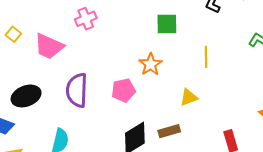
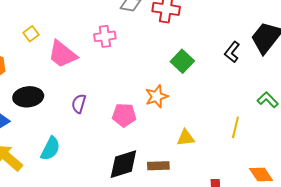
green square: (167, 24) -> (182, 61), turned 30
yellow line: (206, 57) -> (235, 127), moved
purple semicircle: (77, 90) -> (79, 104), size x0.6

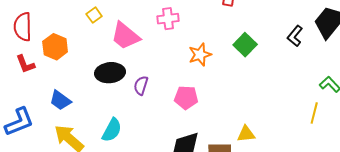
orange star: (157, 96) -> (200, 55), moved
black ellipse: (28, 97) -> (110, 73), moved
yellow line: (235, 127) -> (314, 113), moved
yellow triangle: (186, 138) -> (246, 134), moved

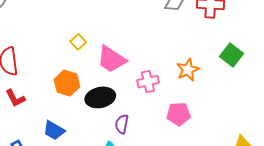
pink cross: (168, 19) -> (148, 82), moved
orange hexagon: (55, 47) -> (67, 83), moved
purple semicircle: (141, 85) -> (122, 124), moved

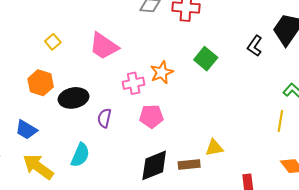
pink trapezoid: (112, 59) -> (104, 46), moved
pink cross: (148, 82) -> (134, 83), moved
purple semicircle: (122, 124) -> (104, 118), moved

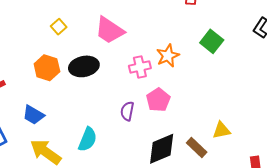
black ellipse: (73, 98) -> (84, 66), moved
pink pentagon: (151, 116) -> (158, 100), turned -30
purple semicircle: (104, 118) -> (127, 111), moved
brown rectangle: (189, 165) -> (197, 147), turned 50

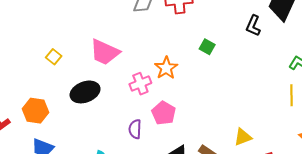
green square: (212, 41) -> (207, 47), size x0.7
orange hexagon: (47, 68) -> (35, 111), moved
yellow triangle: (221, 130) -> (243, 137), moved

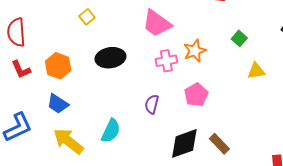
pink trapezoid: (105, 52) -> (157, 23), moved
pink pentagon: (164, 113) -> (196, 95), moved
yellow triangle: (243, 137) -> (256, 71), moved

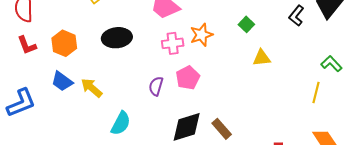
pink pentagon: (196, 95) -> (188, 78), moved
cyan semicircle: (111, 131) -> (121, 123), moved
yellow arrow: (68, 141) -> (92, 88), moved, size x0.7

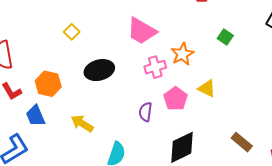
yellow triangle: (262, 58) -> (207, 88), moved, turned 42
blue trapezoid: (62, 81) -> (35, 116), moved, turned 40
brown rectangle: (222, 129) -> (242, 142), moved

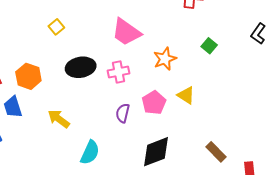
pink cross: (155, 67) -> (119, 72), moved

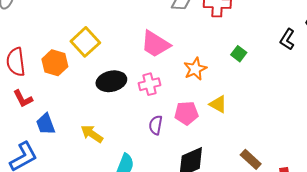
yellow square: (56, 27) -> (85, 42), size x1.8
orange hexagon: (28, 76) -> (55, 63), moved
pink pentagon: (154, 103) -> (186, 113), turned 30

